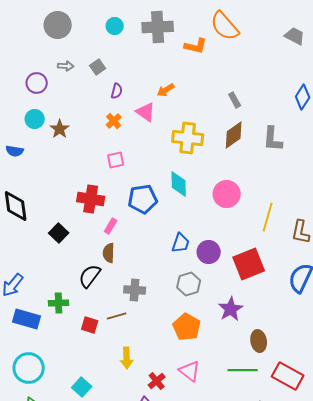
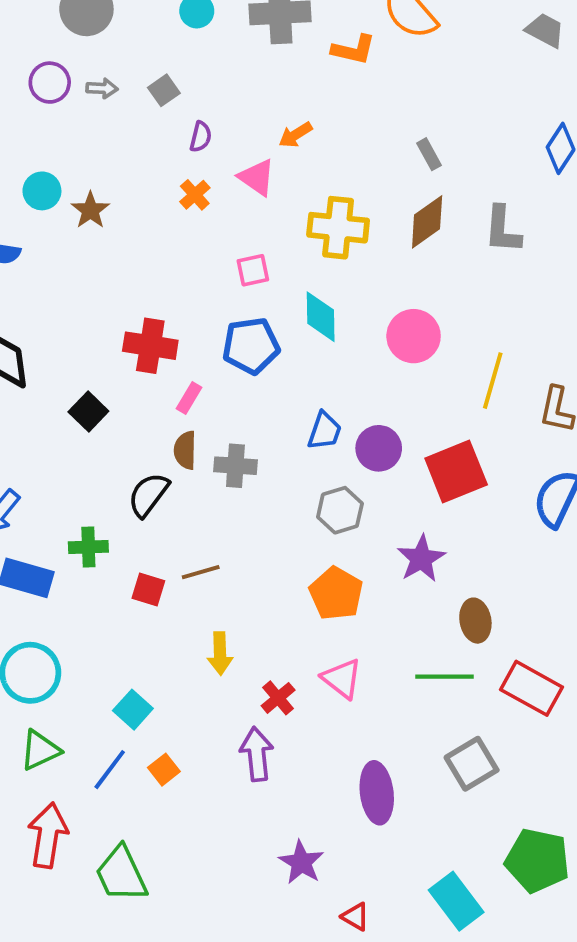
purple circle: (37, 83) -> (50, 83), moved
pink square: (116, 160) -> (253, 270), moved
gray cross: (135, 290) -> (235, 466), moved

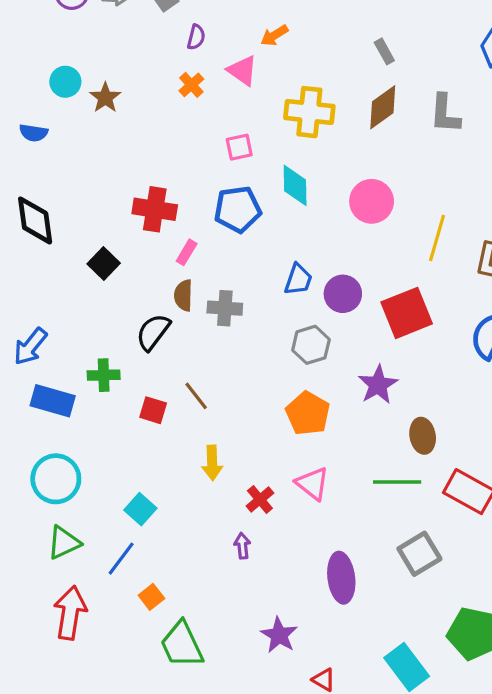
brown line: (201, 572) -> (196, 396), turned 68
purple arrow: (257, 754) -> (242, 546), size x0.6
orange square: (164, 770) -> (151, 597), moved
green trapezoid: (121, 874) -> (182, 645), moved

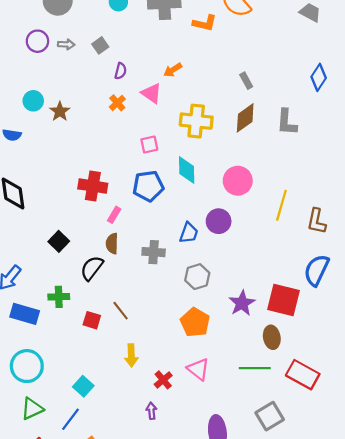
black square: (104, 264) -> (59, 241), moved
purple circle: (343, 294) -> (219, 221), moved
gray cross: (225, 308) -> (154, 252), moved
red square: (407, 313) -> (284, 300), moved, turned 36

